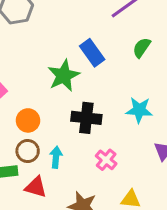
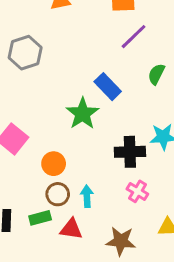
black cross: (86, 118) -> (130, 152), moved

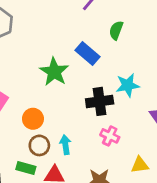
blue rectangle: (108, 87) -> (88, 53), moved
green rectangle: (40, 218) -> (26, 168), turned 36

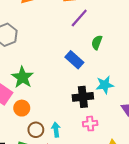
green star: (54, 72) -> (22, 77), moved
orange circle: (33, 119) -> (22, 108), moved
pink cross: (110, 136) -> (90, 124), turned -32

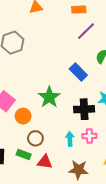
green star: (22, 77) -> (49, 97), moved
cyan arrow: (56, 130) -> (70, 139), moved

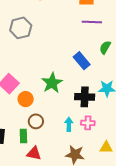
purple line: (86, 31) -> (92, 22), turned 42
green rectangle: (24, 154) -> (23, 136), turned 64
red triangle: (45, 162) -> (34, 153), moved

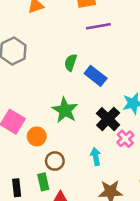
green semicircle: (105, 47) -> (71, 63), moved
black cross: (85, 97) -> (108, 119), turned -36
pink cross: (88, 123) -> (125, 139), moved, turned -32

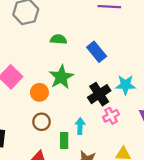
green semicircle: (71, 63) -> (58, 39), moved, turned 63
orange circle: (37, 136) -> (39, 92), moved
green rectangle: (43, 182) -> (64, 140), moved

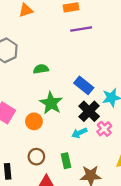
blue rectangle: (97, 52) -> (84, 85), moved
brown circle: (42, 122) -> (36, 157), moved
cyan arrow: (80, 126) -> (79, 133), moved, turned -104

